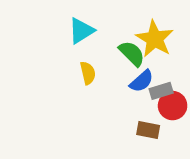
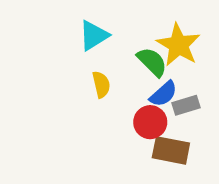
red circle: (173, 106) -> (150, 122), moved
brown rectangle: (148, 130) -> (171, 150), size x1.4

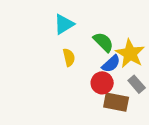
yellow star: (179, 45) -> (130, 54), moved
gray rectangle: (186, 105) -> (137, 84), moved, turned 66

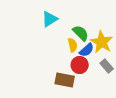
yellow semicircle: (69, 57) -> (73, 45), moved
brown rectangle: (116, 102) -> (65, 80), moved

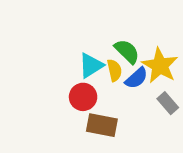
cyan triangle: (50, 19) -> (91, 66), moved
red circle: (80, 65) -> (83, 97), moved

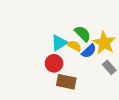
yellow semicircle: (114, 70) -> (74, 46), turned -48

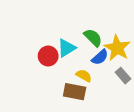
yellow semicircle: (74, 46) -> (84, 76), moved
red circle: (54, 63) -> (48, 56), moved

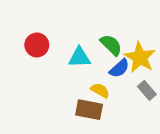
cyan triangle: (67, 48) -> (79, 57), turned 30
red circle: (48, 56) -> (37, 45), moved

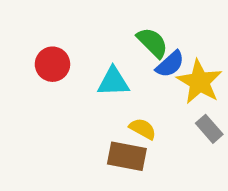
green semicircle: (111, 45) -> (152, 43), moved
blue semicircle: (119, 68) -> (170, 64), moved

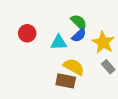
blue semicircle: (170, 64) -> (79, 35), moved
yellow semicircle: (143, 129) -> (74, 67), size x1.5

